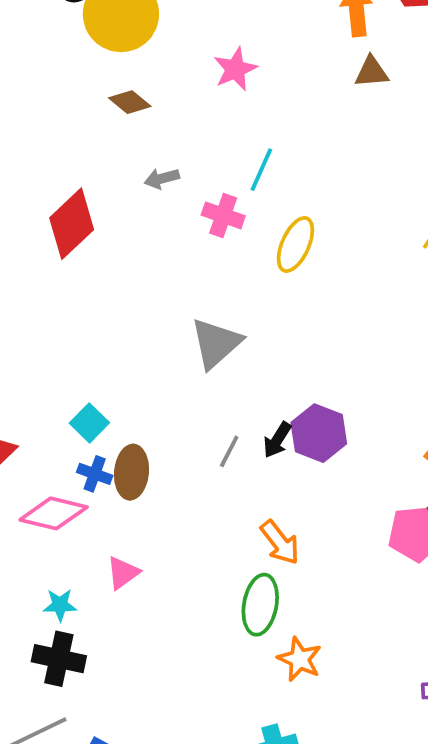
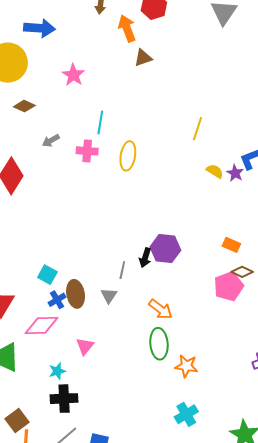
gray triangle: (216, 343) -> (109, 296), moved, size x0.6
blue cross: (95, 474) -> (57, 300), turned -36

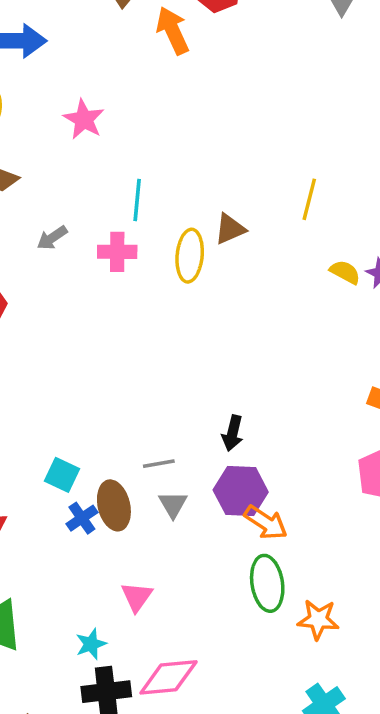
brown triangle: (143, 58) -> (230, 229), moved
purple hexagon: (165, 249) -> (241, 491), moved
gray line: (122, 270) -> (159, 464), moved, turned 72
pink diamond: (42, 325) -> (168, 677), moved

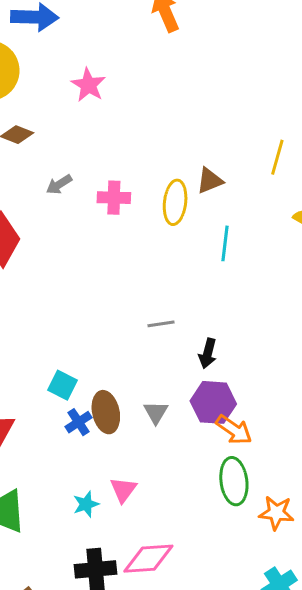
cyan line: (137, 200) -> (225, 243), moved
gray line: (159, 464) -> (161, 324), moved
cyan star: (91, 644) -> (86, 504), moved

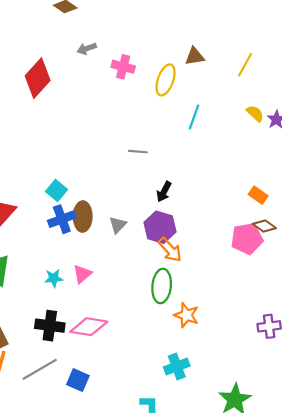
brown triangle: (210, 181) -> (195, 56), moved
gray line: (161, 324) -> (138, 152), moved
blue cross: (79, 422) -> (62, 219), size x1.4

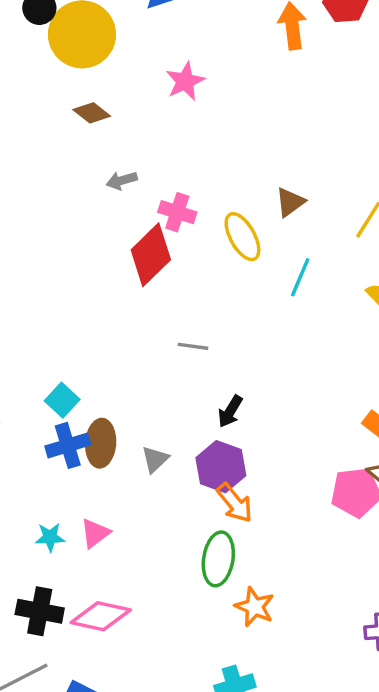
brown triangle: (195, 56) -> (290, 202), turned -30
red diamond: (38, 78) -> (151, 255), moved
yellow ellipse: (166, 80) -> (242, 237), turned -52
cyan line: (194, 117) -> (300, 277), moved

